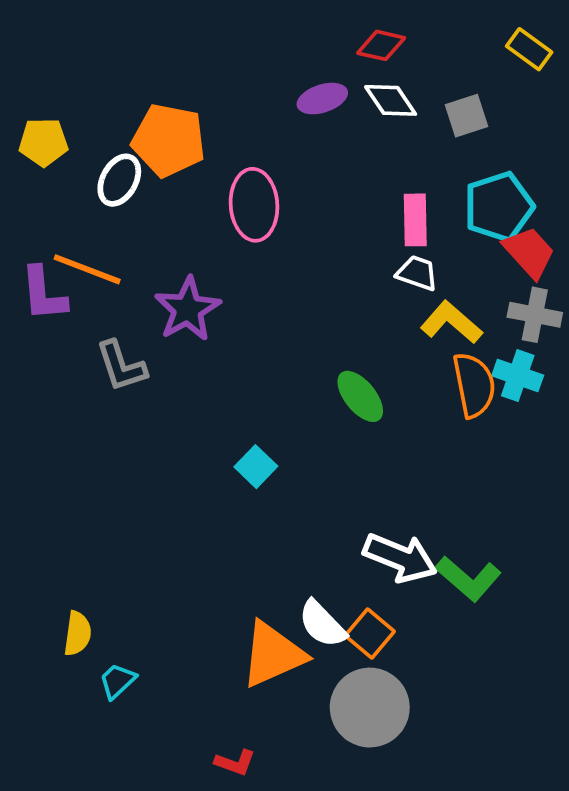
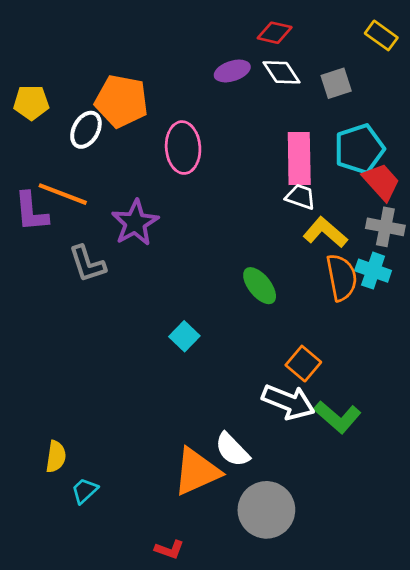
pink rectangle: (415, 220) -> (299, 158), size x1.4
orange square: (370, 634) -> (303, 364), moved

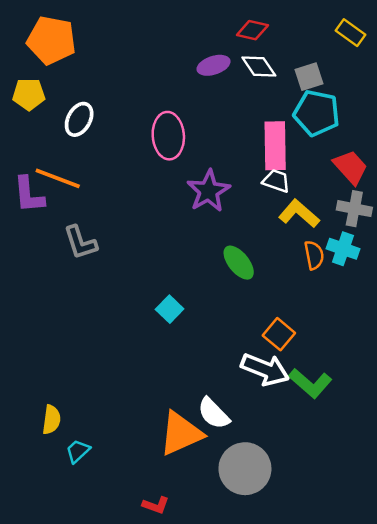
orange pentagon: (121, 101) -> (51, 40), moved
cyan pentagon: (359, 149) -> (317, 113), moved, turned 30
purple star: (135, 223) -> (209, 191), moved
orange semicircle: (342, 277) -> (314, 255), size x0.7

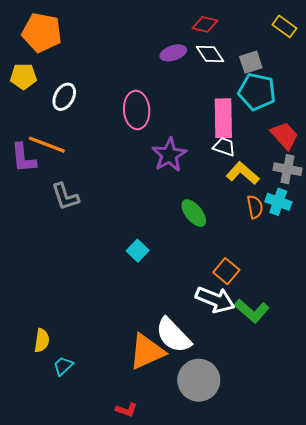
white semicircle: (214, 413) -> (173, 335), size x1.4

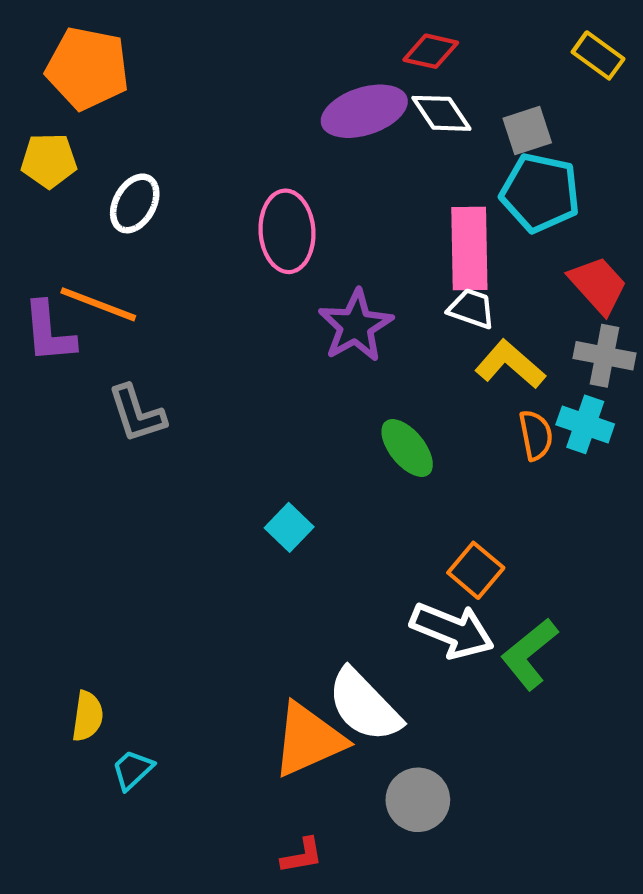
purple ellipse: (173, 53) -> (364, 111), size x1.5
green L-shape: (252, 311) -> (529, 654), turned 100
gray circle: (199, 380) -> (418, 800), size x0.7
red L-shape: (126, 410) -> (302, 856), moved, turned -30

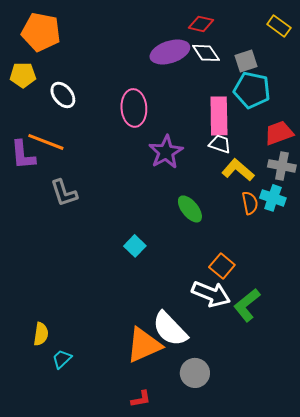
white ellipse: (135, 203) -> (63, 95), turned -68
red trapezoid: (598, 285) -> (279, 133), turned -68

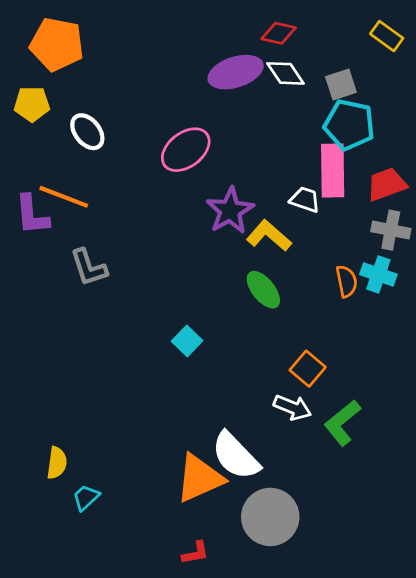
pink ellipse: (134, 108) -> (186, 150), turned 57
pink rectangle: (219, 116) -> (333, 170), moved
yellow L-shape: (238, 170) -> (269, 236), moved
white arrow: (211, 294) -> (292, 407), size x0.7
gray circle: (195, 373) -> (270, 517), size x1.4

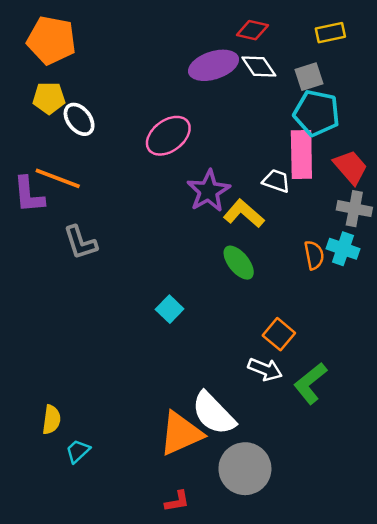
yellow rectangle: (387, 36) -> (330, 33), moved, turned -48
yellow pentagon: (32, 104) -> (49, 98), moved
red trapezoid: (387, 184) -> (351, 167), turned 69

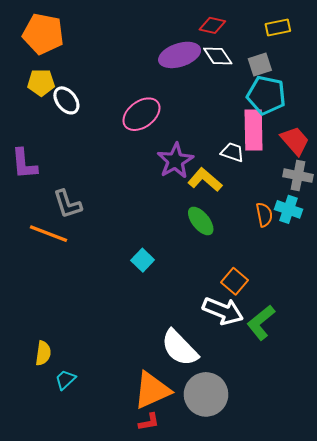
orange line: (58, 178) -> (48, 234), moved
white arrow: (265, 369) -> (223, 311), size x1.4
orange triangle: (181, 433) -> (152, 390), moved

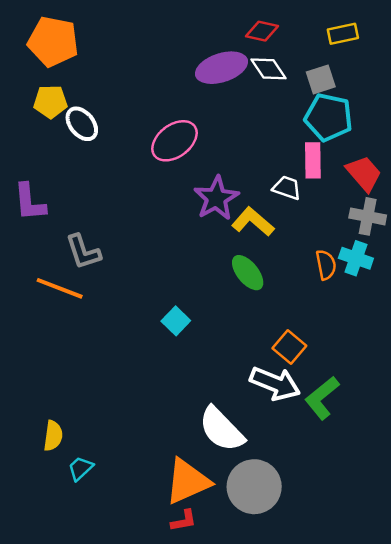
pink rectangle: (254, 130) -> (313, 160), size x0.7

